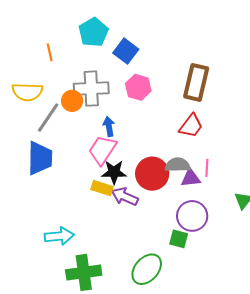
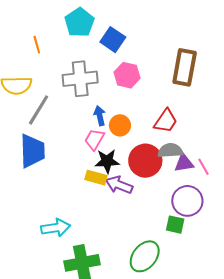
orange circle: (72, 101) -> (120, 125), moved
red trapezoid: (191, 126) -> (166, 121), moved
pink trapezoid: (102, 150) -> (94, 139), size x0.7
pink line: (207, 168) -> (203, 167), moved, turned -30

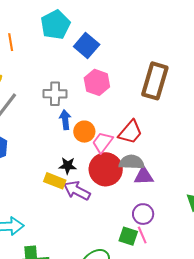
gray cross: (80, 79) -> (55, 94), moved, size x0.7
pink trapezoid: (94, 139) -> (102, 142), moved
black star: (107, 161) -> (68, 166), size x0.7
pink line: (203, 167) -> (142, 235), moved
purple circle: (187, 201) -> (143, 214), size x0.7

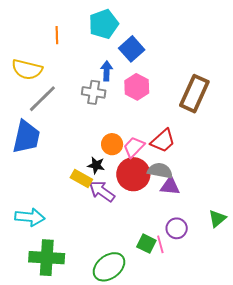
blue arrow: (65, 120) -> (107, 71), moved
orange circle: (84, 132) -> (112, 144), moved
purple circle: (143, 214) -> (177, 228), moved

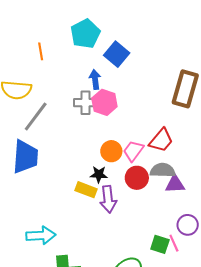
pink hexagon: (137, 87) -> (104, 102), moved
red circle: (133, 174) -> (137, 178), size x0.7
purple arrow: (102, 191) -> (108, 199), turned -124

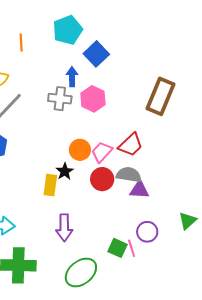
pink hexagon: (104, 102) -> (93, 99), moved
black star: (99, 174) -> (65, 171), turned 30
yellow rectangle: (86, 190) -> (50, 185), turned 70
purple arrow: (108, 199) -> (64, 228), moved

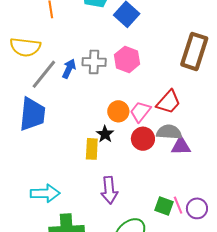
blue arrow: (72, 77) -> (69, 69), moved, turned 30
purple circle: (147, 232) -> (197, 208), moved

